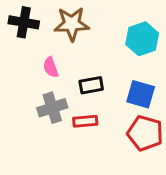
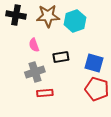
cyan hexagon: (142, 39) -> (75, 21), moved
red rectangle: (85, 121) -> (45, 93), moved

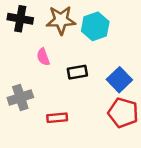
blue square: (94, 63) -> (119, 80), turned 30
gray cross: (35, 72) -> (20, 97), moved

